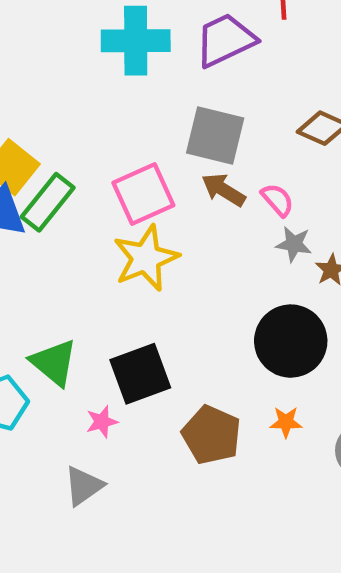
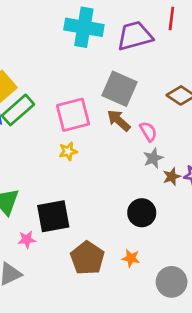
gray star: (294, 244) -> (153, 158), turned 30
yellow star: (146, 258) -> (68, 151), size x0.5
black circle: (291, 341) -> (142, 213), size x0.7

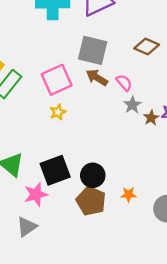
black circle: (142, 213) -> (93, 175), moved
pink star: (27, 240) -> (36, 194), size x1.5

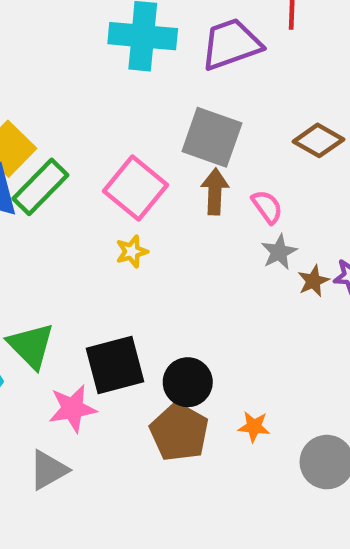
brown arrow: (97, 78) -> (215, 192), turned 55
pink square: (57, 80) -> (136, 188), turned -32

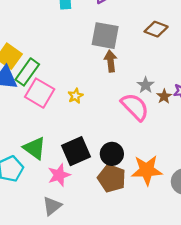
pink square: (136, 188) -> (40, 93), moved
pink semicircle: (267, 207) -> (135, 107), moved, size x1.8
orange star: (254, 427) -> (147, 170), size x2.0

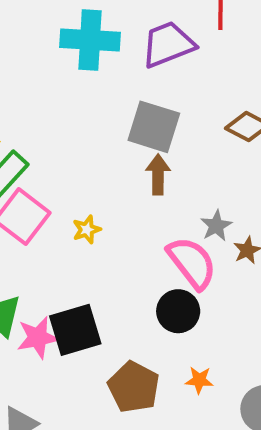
black circle: (112, 154) -> (178, 311), moved
orange star: (147, 170) -> (199, 380), size x0.5
pink star: (59, 175) -> (38, 338), moved

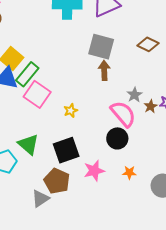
yellow star: (87, 230) -> (71, 111), moved
pink star: (38, 338) -> (94, 171), moved
brown pentagon: (134, 387) -> (57, 181), moved

